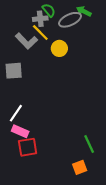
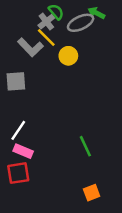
gray cross: (40, 19) -> (46, 22), turned -32
green line: (89, 144) -> (85, 146), moved
red square: (28, 147) -> (18, 173), moved

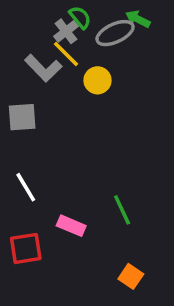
white line: (18, 130) -> (26, 187), turned -65
pink rectangle: (23, 151) -> (71, 226), moved
orange square: (92, 193) -> (131, 276), turned -35

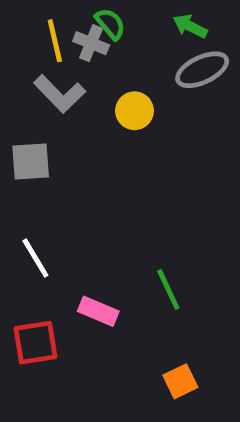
gray cross: (66, 31) -> (91, 43), turned -30
gray ellipse: (115, 33) -> (202, 70), moved
yellow line: (66, 54) -> (55, 41), moved, turned 32
orange square: (131, 276) -> (180, 381), turned 30

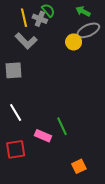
yellow circle: (134, 111) -> (74, 42), moved
green line: (168, 290) -> (62, 126), moved

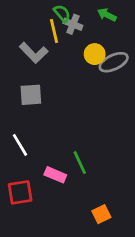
yellow line: (24, 18) -> (54, 31), moved
gray cross: (40, 19) -> (73, 24), moved
gray ellipse: (88, 30) -> (114, 62), moved
gray square: (14, 70) -> (31, 95), moved

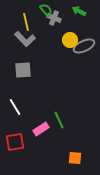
yellow line: (54, 31) -> (26, 22), moved
pink rectangle: (55, 175) -> (41, 129), turned -56
orange square: (101, 214) -> (75, 158), turned 32

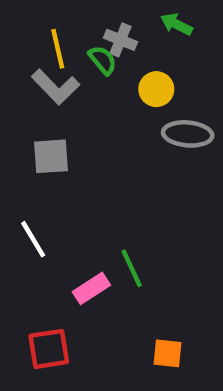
green semicircle: (46, 10) -> (103, 60), moved
gray ellipse: (84, 46) -> (188, 134), moved, turned 30
red square: (15, 142) -> (49, 349), moved

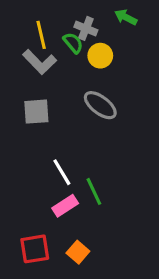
yellow circle: (156, 89) -> (100, 56), moved
gray ellipse: (188, 134) -> (100, 105), moved, turned 32
white line: (33, 239) -> (62, 172), moved
orange square: (167, 353) -> (78, 252), moved, turned 35

